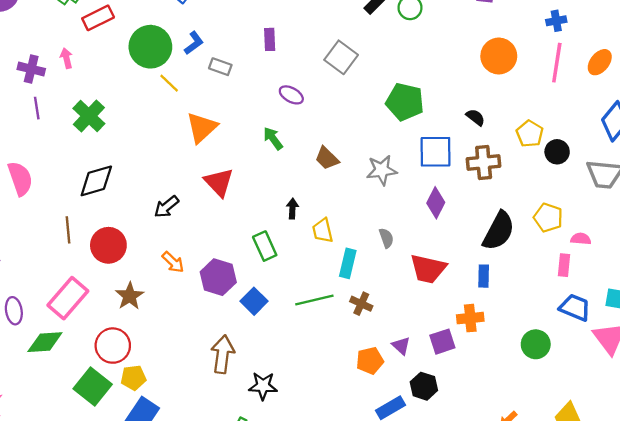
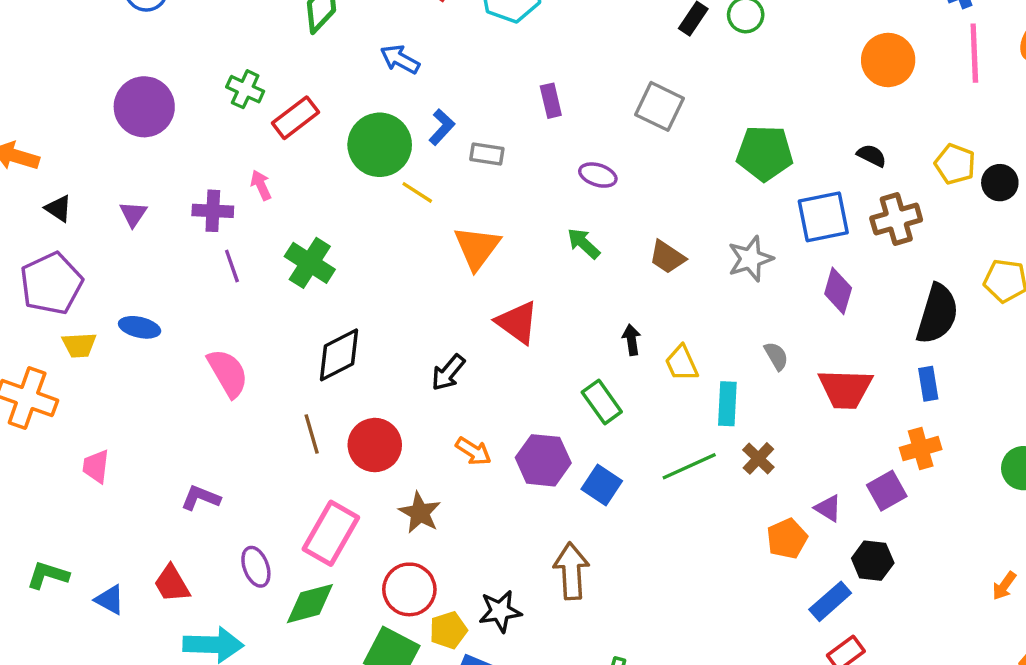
brown cross: (361, 304) -> (758, 458), turned 30
black star: (263, 386) -> (500, 611), moved

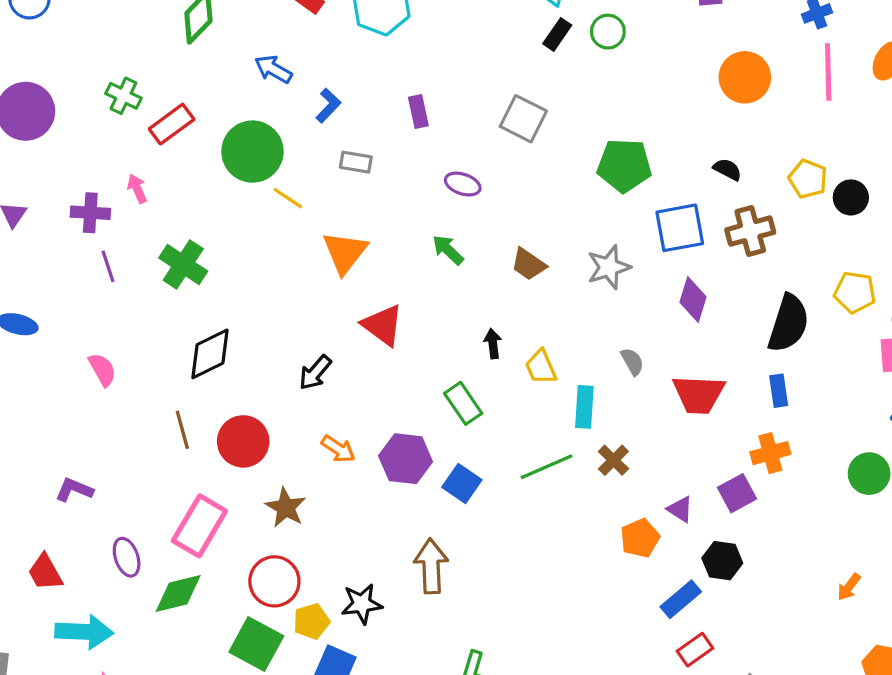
blue L-shape: (442, 127) -> (328, 106), moved
pink semicircle: (228, 373) -> (102, 370), size x0.7

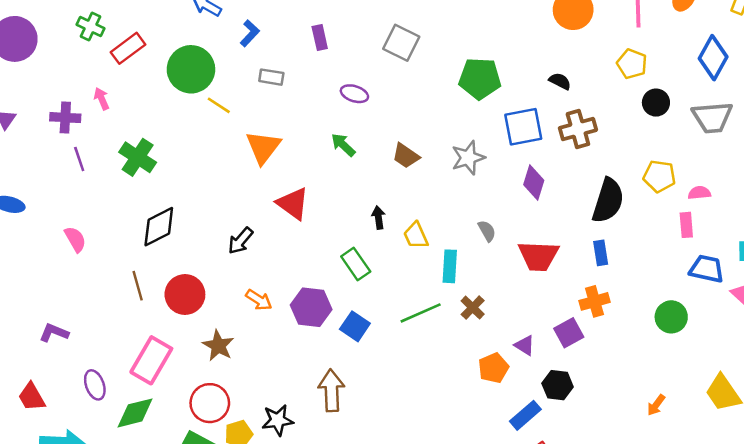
yellow pentagon: (808, 179) -> (632, 64), moved

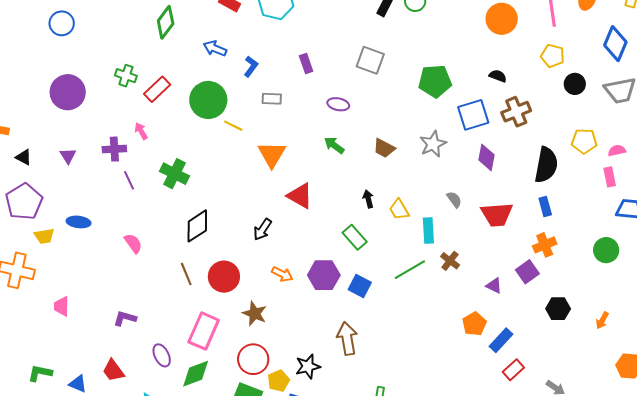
orange pentagon: (493, 368) -> (474, 324), moved
black hexagon: (558, 385) -> (558, 309), moved

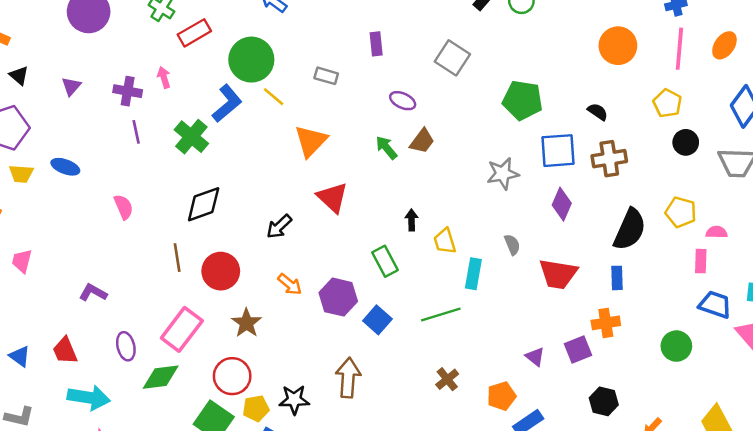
blue L-shape: (251, 66) -> (227, 103), moved, size x1.5
brown trapezoid: (384, 148) -> (422, 141), moved, turned -95
brown cross: (450, 261) -> (447, 379), moved

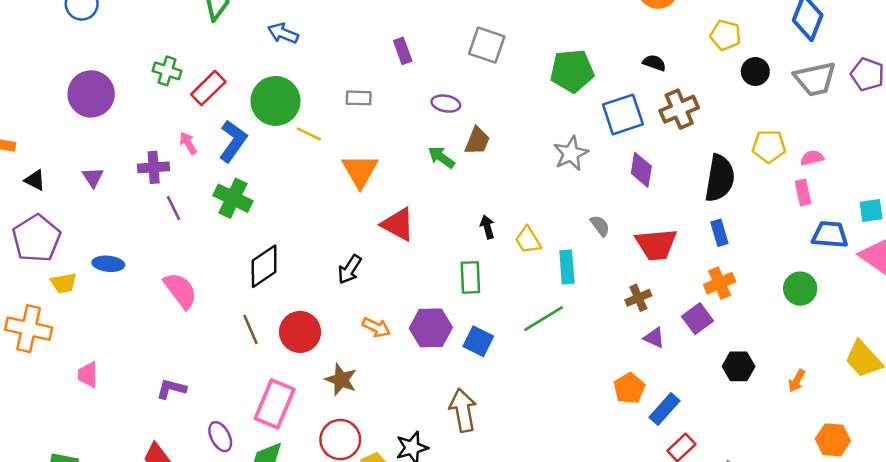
blue L-shape: (227, 103) -> (233, 141), moved
pink semicircle: (124, 207) -> (180, 290), size x1.4
green rectangle: (385, 261) -> (470, 277), turned 40
brown cross: (447, 379) -> (638, 298), moved, turned 30

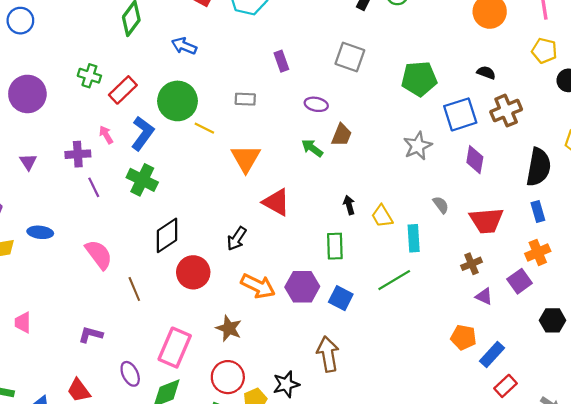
orange arrow: (376, 327) -> (258, 286), size x1.5
brown line: (251, 329) -> (134, 289), moved
red circle: (300, 332) -> (193, 272), moved
orange pentagon: (629, 388) -> (463, 337), turned -30

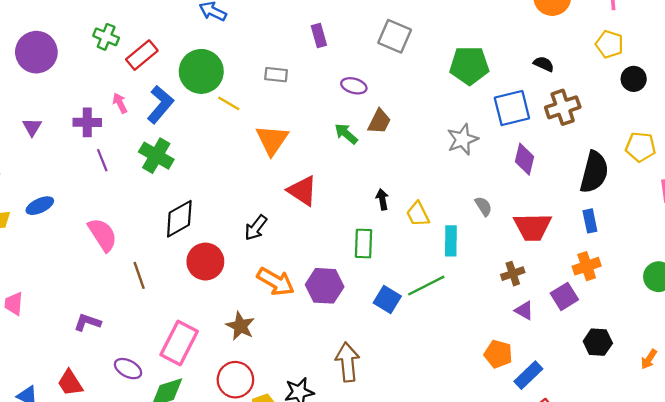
blue ellipse: (40, 232) -> (40, 206), turned -35
blue square: (341, 298) -> (387, 299), moved
purple ellipse: (130, 374) -> (128, 369), turned -40

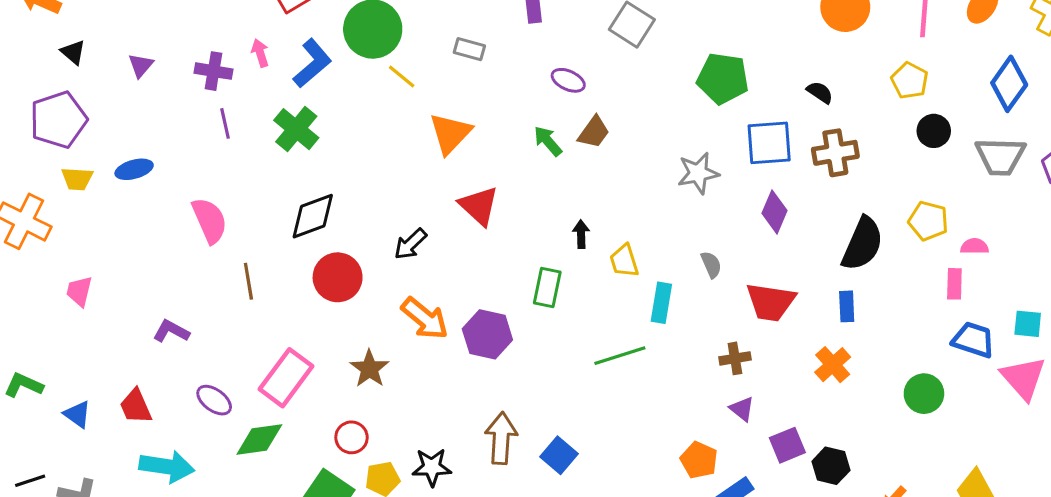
orange cross: (587, 266) -> (833, 365), turned -32
purple square: (564, 296) -> (787, 445), moved
blue square: (387, 299) -> (559, 455), moved
red circle: (235, 380) -> (351, 437), size x0.7

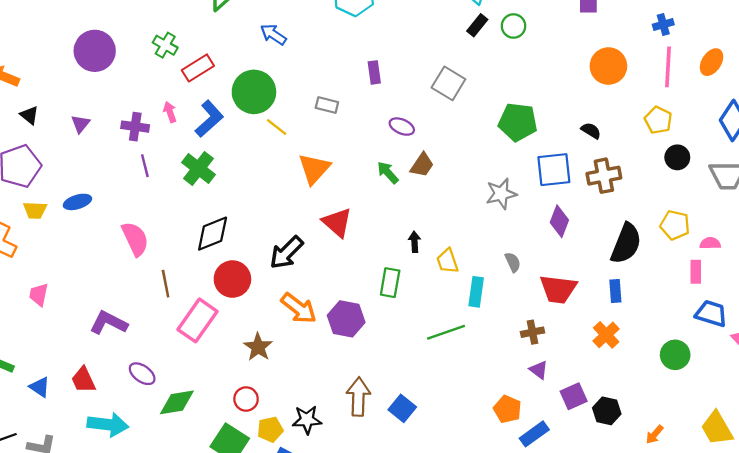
black arrow: (410, 244) -> (286, 253), size x1.4
purple L-shape: (171, 331) -> (109, 323), size x1.4
pink rectangle: (286, 378) -> (198, 320), moved

